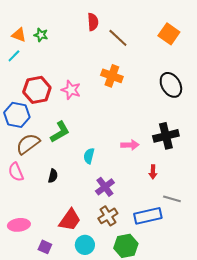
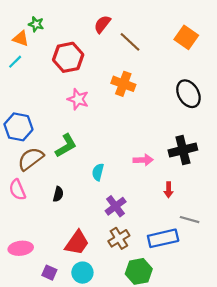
red semicircle: (93, 22) -> (102, 24), turned -138
green star: (41, 35) -> (36, 24), moved
red hexagon: (37, 90) -> (68, 57), moved
cyan circle: (85, 245) -> (82, 273), moved

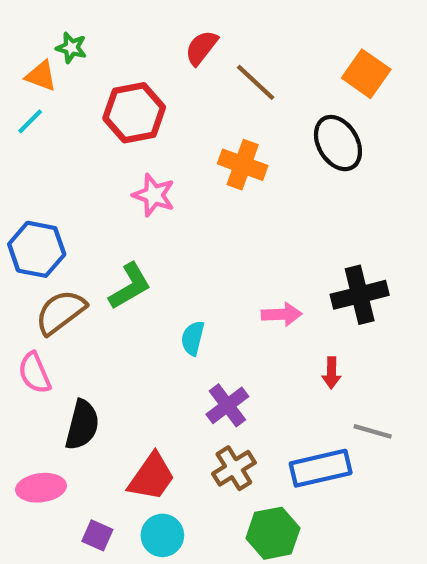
black ellipse: (188, 94) -> (338, 143), moved
black semicircle: (58, 194) -> (82, 425), moved, size x1.6

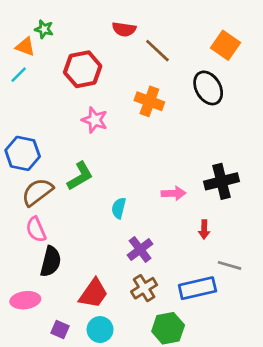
red semicircle: (201, 48) -> (124, 29), turned -120
pink semicircle: (34, 373) -> (36, 229), moved

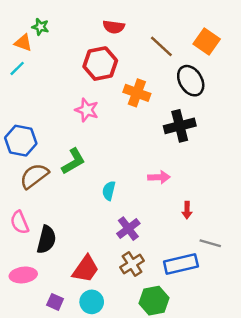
brown line: (157, 51) -> (161, 46), moved
red hexagon: (83, 69) -> (100, 64), moved
black cross: (221, 181) -> (180, 126), moved
pink semicircle: (36, 229) -> (20, 222), moved

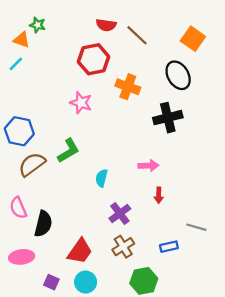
brown line: (161, 46) -> (137, 35), moved
red arrow: (187, 210) -> (159, 195), moved
blue rectangle: (181, 264) -> (169, 247), size x0.6

